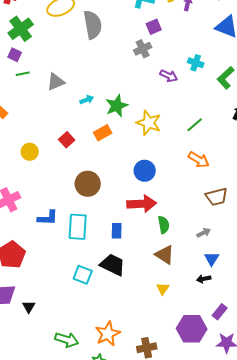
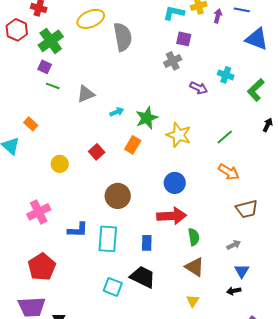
purple square: (154, 27) -> (184, 39), turned 35
green line: (23, 74) -> (53, 86), turned 32
orange rectangle: (103, 133) -> (133, 145), turned -30

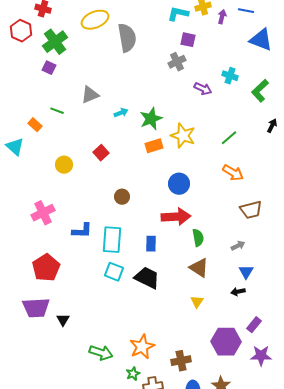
green line: (53, 86) -> (57, 111), moved
orange rectangle: (133, 145) -> (154, 146), moved, turned 42
brown circle: (118, 196) -> (122, 197), size x0.6
cyan square: (113, 287) -> (114, 272), moved

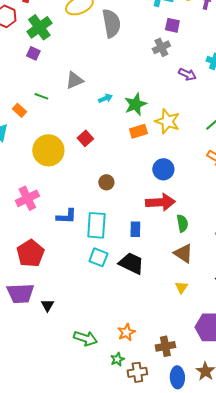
yellow circle: (64, 165) -> (48, 150), size x1.8
orange star: (142, 347) -> (126, 332), size x0.7

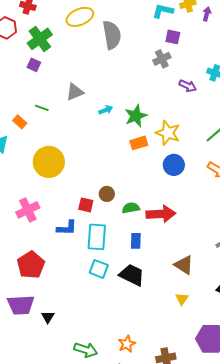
red square: (85, 138) -> (86, 205), moved, turned -35
blue circle: (163, 169) -> (174, 165), moved
green semicircle: (182, 223) -> (131, 208), moved, turned -90

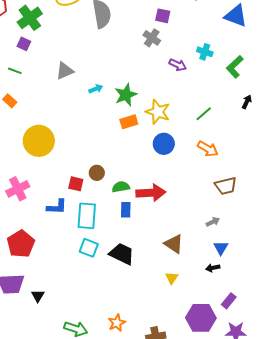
gray cross: (162, 59) -> (152, 38), turned -30
green line: (42, 108) -> (15, 71), moved
blue rectangle: (136, 241) -> (126, 210), moved

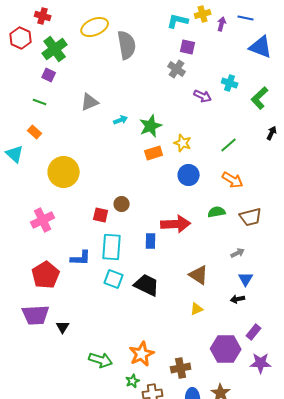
yellow star: (158, 112) -> (183, 143), size x0.7
green semicircle: (121, 187) -> (217, 212), moved
blue L-shape: (57, 207) -> (81, 258), moved
yellow triangle: (172, 278) -> (197, 309), turned 32
orange star: (117, 323) -> (142, 354), size x1.4

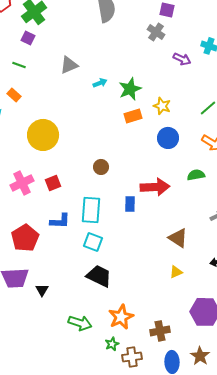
red square: (101, 215) -> (53, 183), moved, turned -35
black trapezoid: (147, 285) -> (99, 276), moved

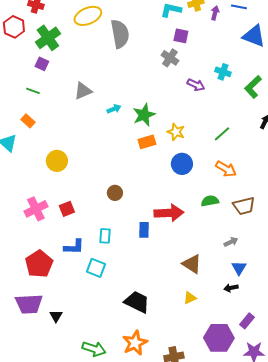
yellow circle: (43, 135) -> (57, 161), size x0.7
cyan rectangle: (91, 210) -> (105, 236), size x0.6
cyan square: (93, 242) -> (96, 268), moved
black trapezoid: (99, 276) -> (137, 302), moved

